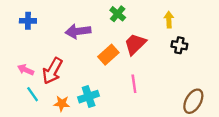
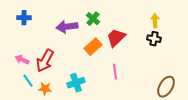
green cross: (118, 14) -> (93, 19), moved
yellow arrow: (169, 20) -> (155, 21), moved
orange star: (62, 104) -> (45, 89), moved

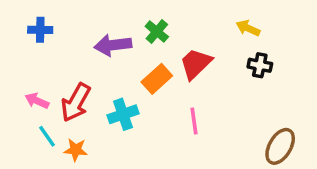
yellow arrow: (155, 21) -> (248, 28), moved, turned -64
cyan cross: (76, 83) -> (123, 114), moved

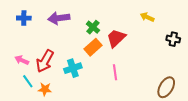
green cross: (157, 32) -> (93, 27), moved
purple arrow: (113, 45) -> (59, 18), moved
black cross: (260, 65) -> (173, 39), moved

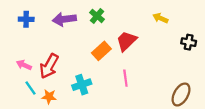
green cross: (93, 27) -> (97, 16), moved
cyan cross: (73, 68) -> (82, 85), moved

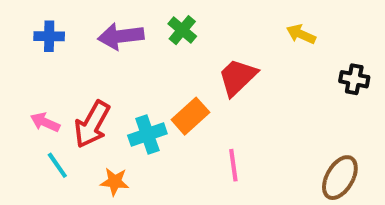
orange rectangle: (101, 51) -> (190, 116), moved
pink line: (125, 78) -> (233, 165), moved
cyan cross: (82, 85) -> (147, 135), moved
orange star: (49, 97) -> (115, 182), moved

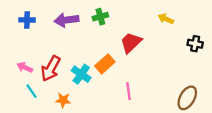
green cross: (182, 30) -> (100, 17), turned 35
cyan cross: (147, 135) -> (81, 74), turned -36

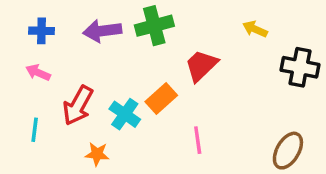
green cross: (100, 17) -> (154, 26), size x1.5
black cross: (195, 44) -> (300, 67), size x1.5
pink arrow: (25, 67) -> (38, 72), moved
cyan line: (32, 91) -> (35, 130), moved, turned 42

